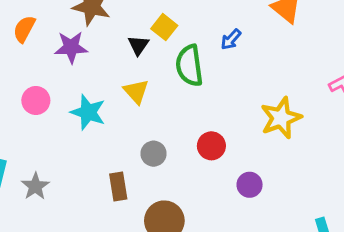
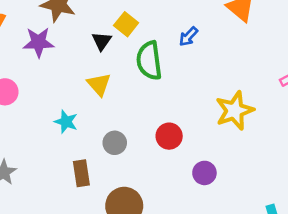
cyan star: (88, 112) -> (66, 122), moved, size x0.7

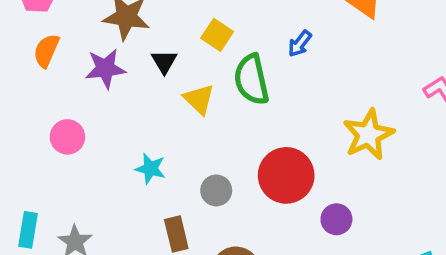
black triangle: (102, 41) -> (164, 62), moved
yellow triangle: (99, 84) -> (199, 99), moved
red circle: (169, 136) -> (286, 175), size x1.6

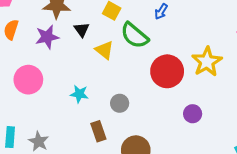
green semicircle: (251, 79) -> (134, 35), turned -32
pink circle: (67, 137) -> (28, 80), size x1.4
red circle: (286, 175) -> (167, 71), moved

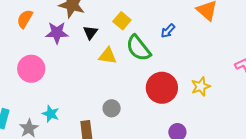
yellow triangle: (104, 50) -> (108, 56), turned -42
yellow star: (207, 62) -> (201, 86), size x0.7
cyan star: (79, 94) -> (51, 114), moved

